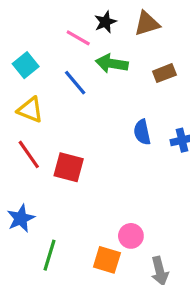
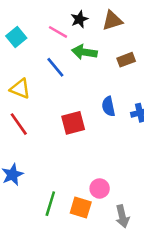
cyan square: (26, 65) -> (16, 37), moved
red square: (69, 167) -> (73, 123), moved, turned -30
green line: (49, 255) -> (50, 204), moved

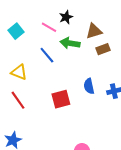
brown triangle: (112, 21) -> (94, 31), moved

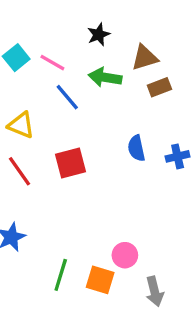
pink line: (49, 27) -> (52, 63), moved
red square: (61, 99) -> (71, 163), moved

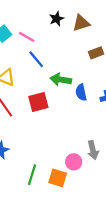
brown triangle: (145, 58) -> (81, 23), moved
green arrow: (105, 77) -> (61, 80), moved
gray arrow: (155, 291) -> (93, 150), moved

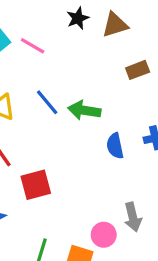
blue line: (36, 59) -> (47, 102), moved
blue semicircle: (81, 92) -> (115, 146), moved
red square: (38, 102) -> (36, 185), moved

